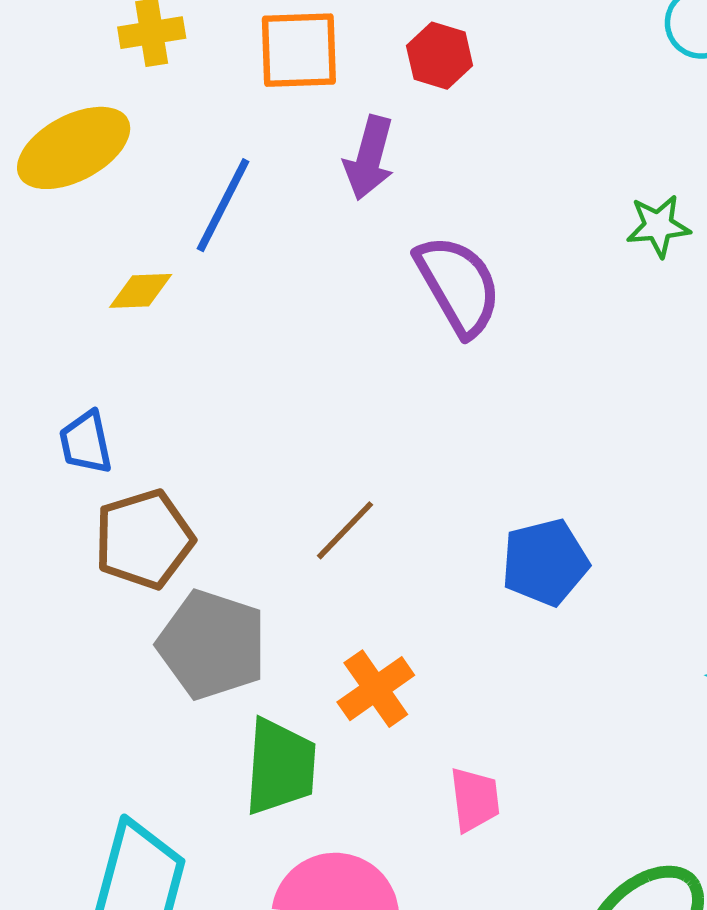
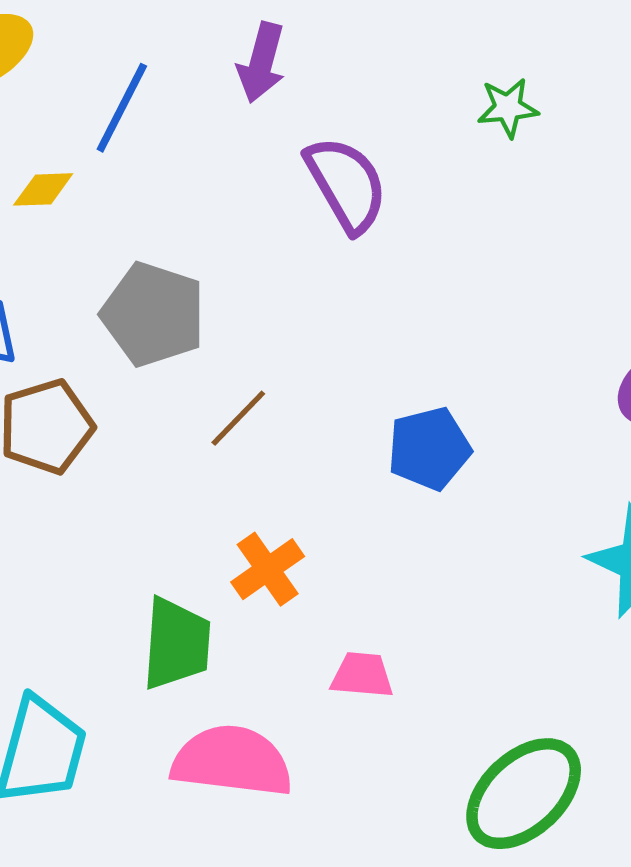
green star: (658, 226) -> (508, 108), moved
gray pentagon: (212, 645) -> (153, 314), moved
pink trapezoid: (475, 800) -> (362, 675), turned -78

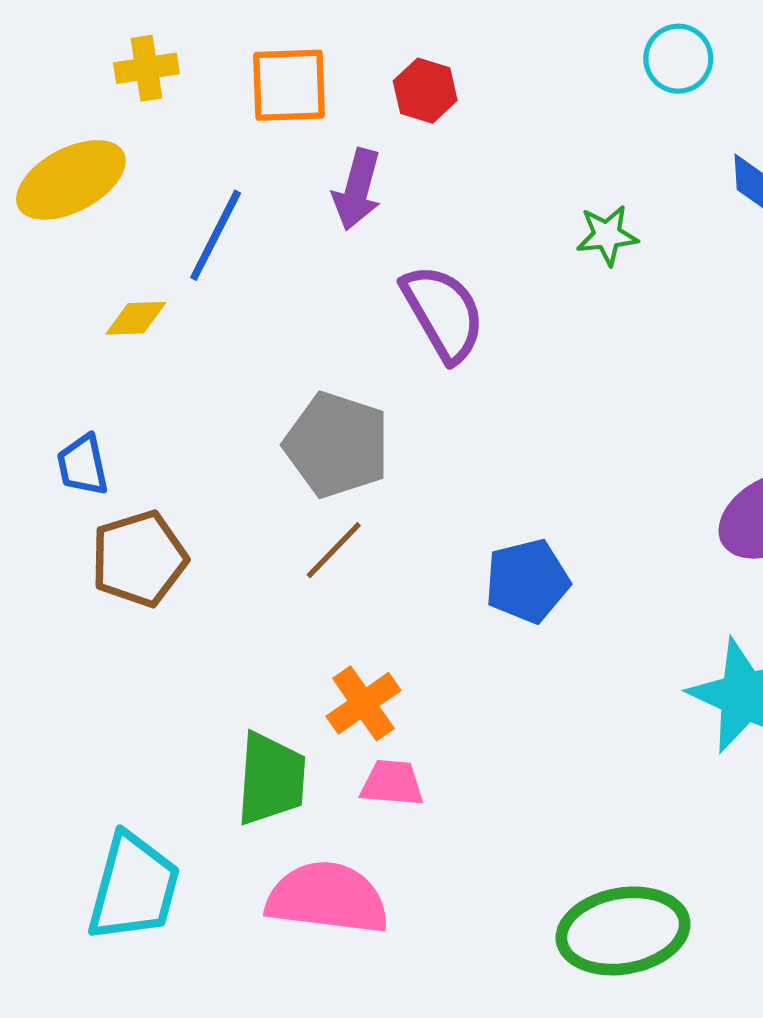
gray pentagon: (153, 314) -> (337, 445), moved
pink trapezoid: (362, 675) -> (392, 783), moved
green ellipse: (524, 794) -> (623, 931), turned 33

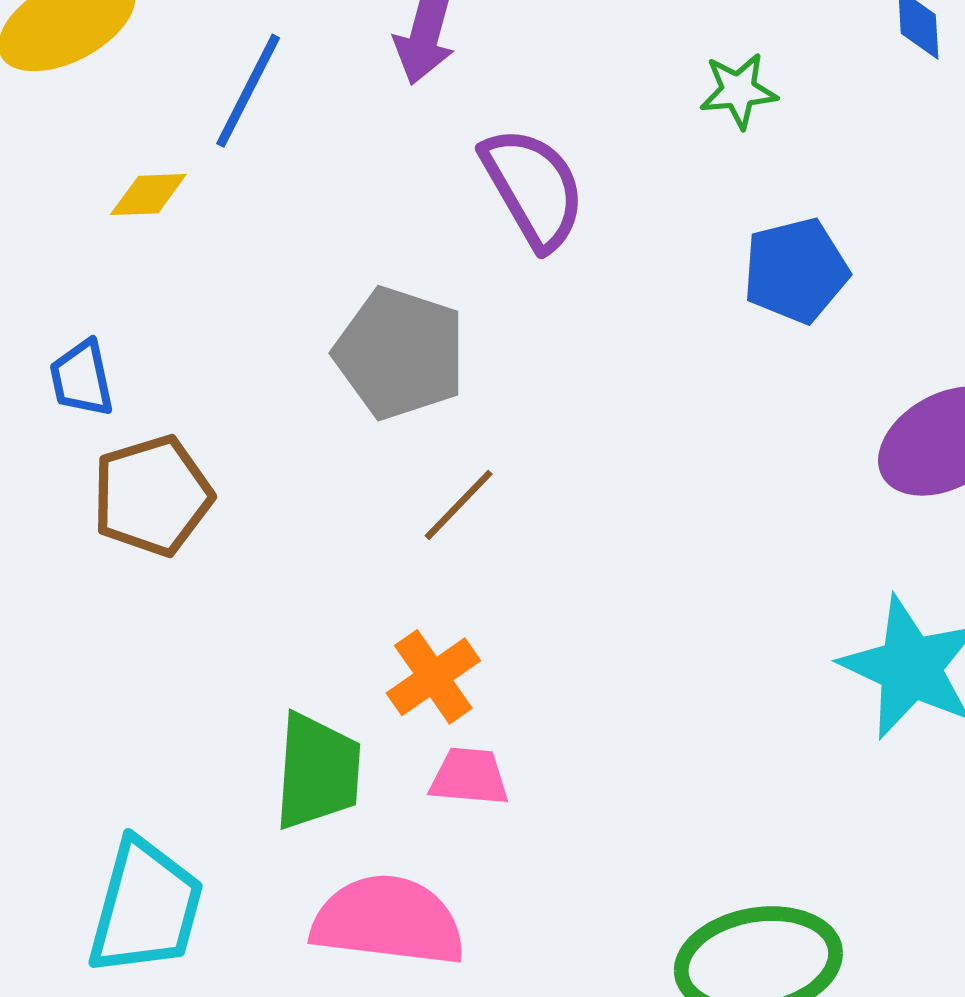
brown line: (334, 550) -> (459, 505), moved
blue pentagon: (527, 581) -> (796, 271), moved

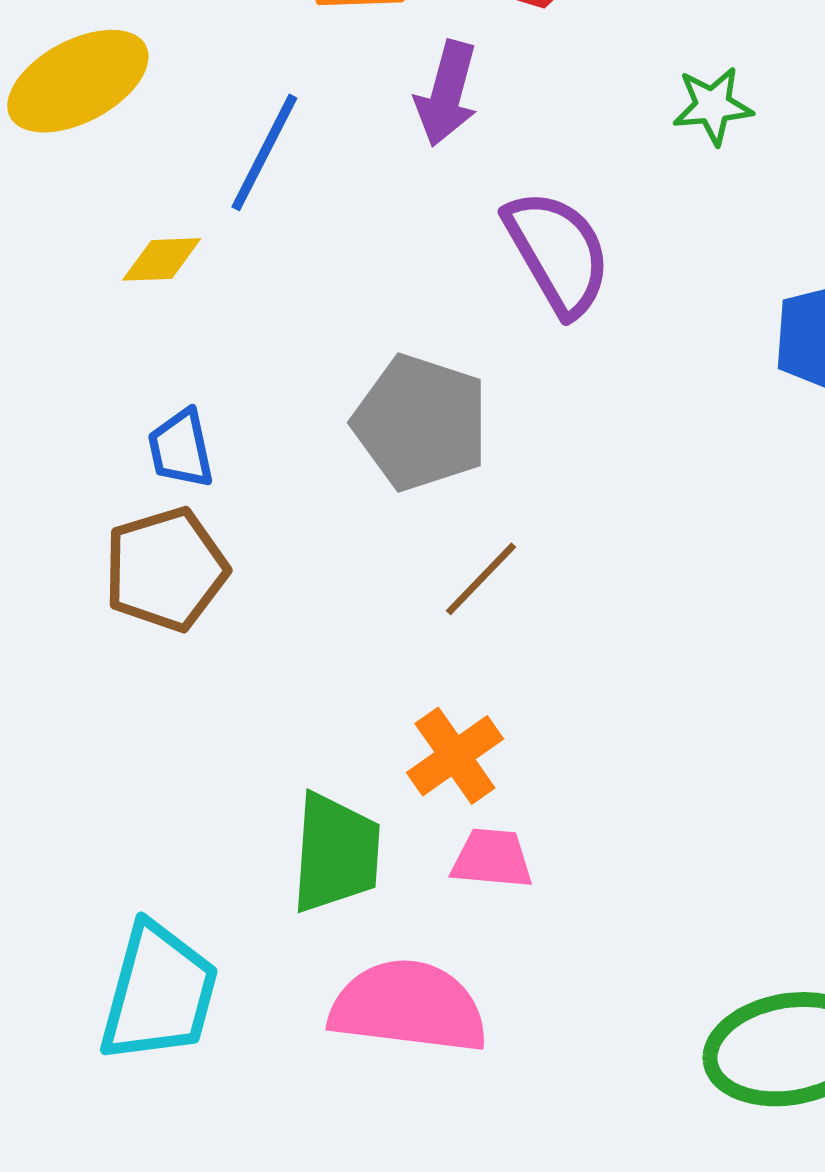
green star: (738, 91) -> (713, 106), moved
blue trapezoid: (82, 378) -> (181, 449), moved

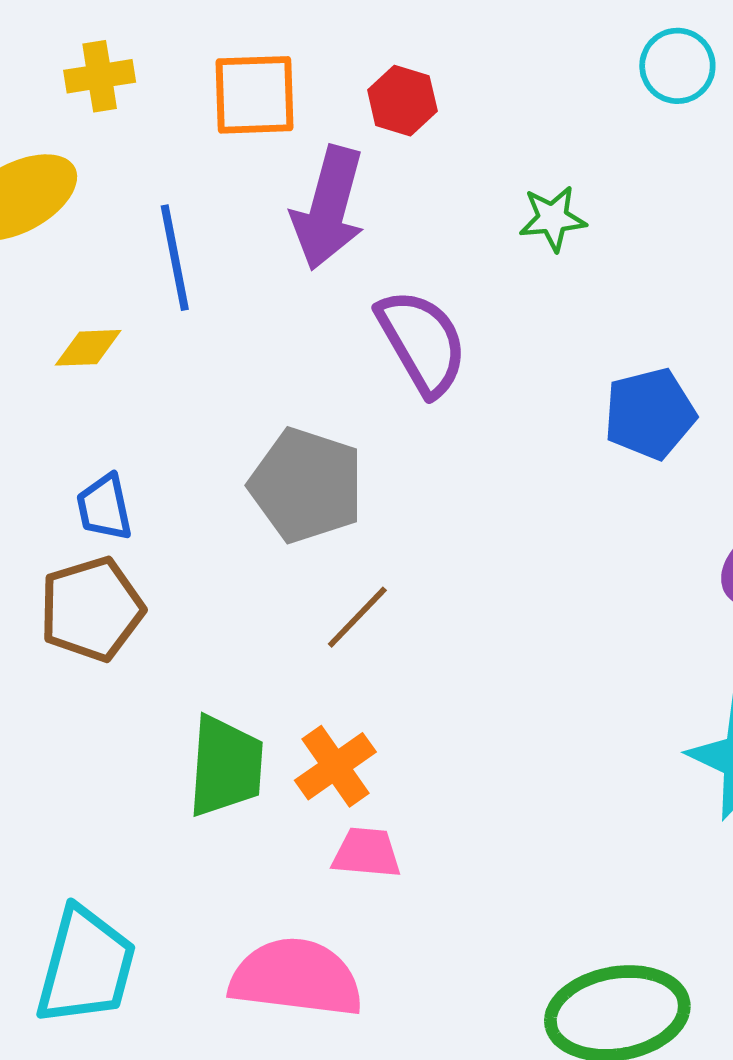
purple arrow: (447, 93) -> (328, 208), size x1.4
blue line: (264, 152) -> (175, 258), turned -38
green trapezoid: (336, 853) -> (226, 766), moved

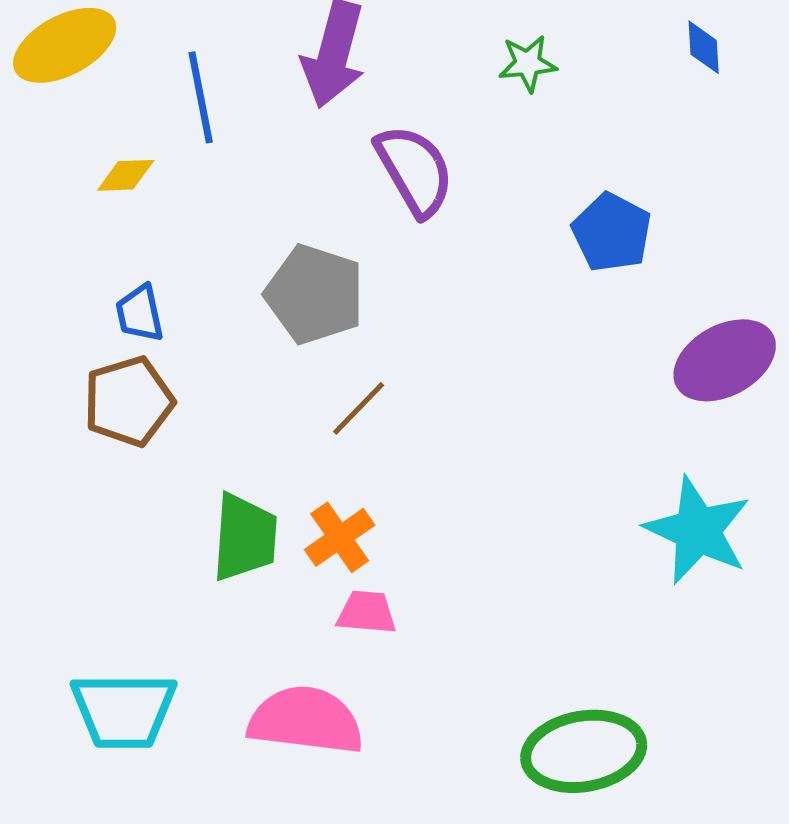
blue pentagon: (650, 414) -> (612, 232), turned -30
cyan trapezoid: (86, 966) -> (124, 710), turned 75

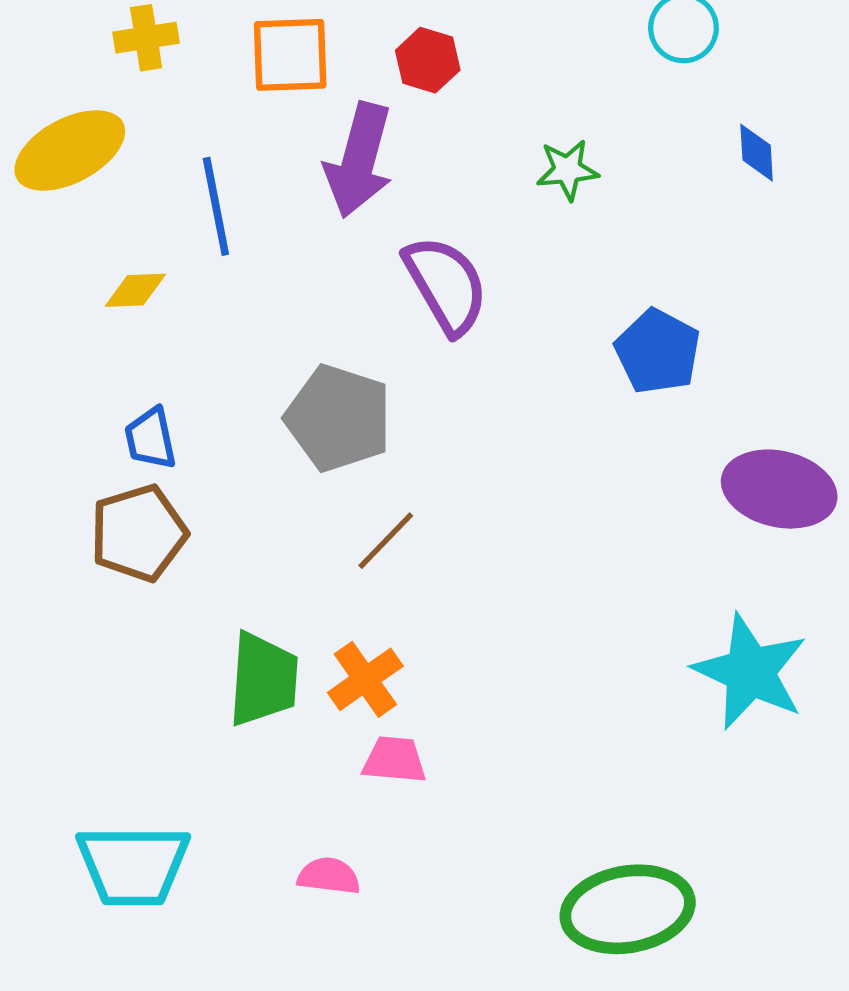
purple ellipse: (725, 360) -> (779, 489), turned 42
pink semicircle: (306, 720) -> (329, 876), size x0.5

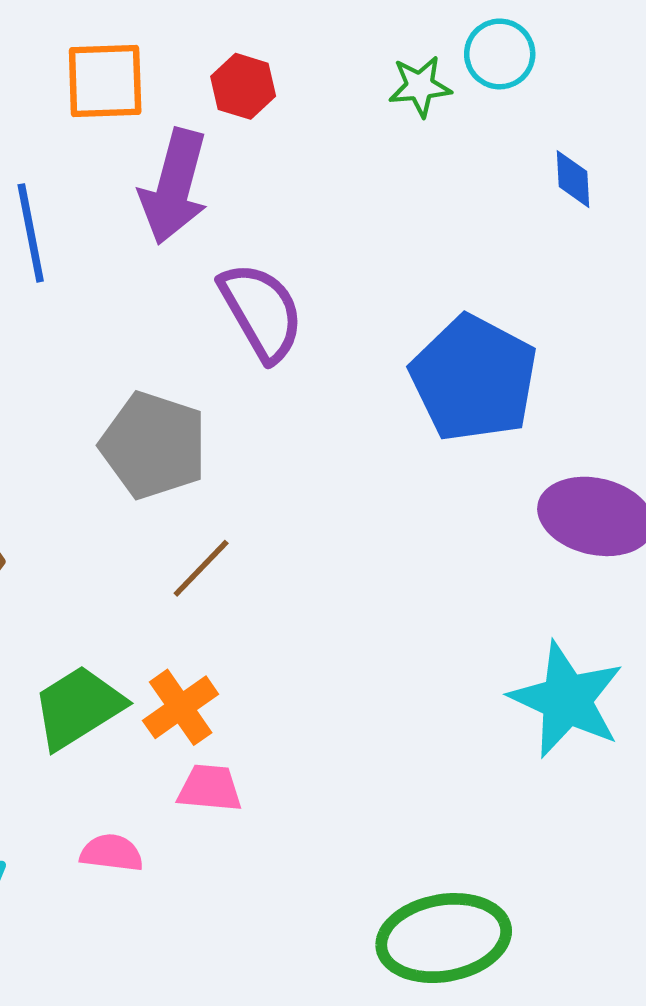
green star: (567, 170) -> (420, 86), moved
blue pentagon: (658, 351) -> (474, 378), size x1.5
green trapezoid: (263, 679) -> (78, 707), turned -126
pink semicircle: (329, 876) -> (112, 853), moved

